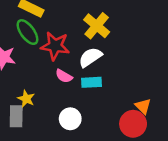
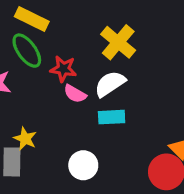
red star: (55, 46) -> (63, 69), size x0.7
pink semicircle: (64, 76) -> (75, 94), moved

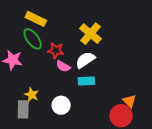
white circle: (83, 165) -> (61, 105), moved

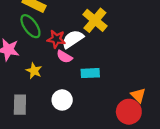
white semicircle: (85, 60) -> (73, 39), moved
yellow star: (32, 95) -> (34, 71), moved

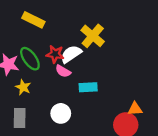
green ellipse: (30, 26) -> (30, 59), moved
yellow star: (34, 71) -> (23, 87), moved
orange triangle: (138, 95) -> (135, 109), turned -49

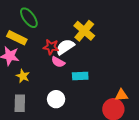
yellow rectangle: (33, 20) -> (17, 38), moved
green ellipse: (30, 59) -> (29, 18), moved

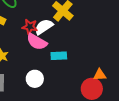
pink semicircle: (58, 62) -> (37, 42), size x1.5

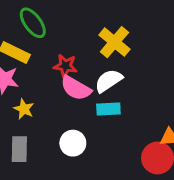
white semicircle: (44, 27) -> (108, 81), moved

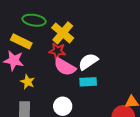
green ellipse: (33, 23) -> (34, 20), turned -45
yellow cross: (114, 42) -> (63, 33), moved

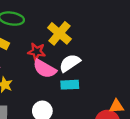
yellow cross: (63, 33) -> (59, 33), moved

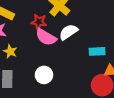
cyan rectangle: (70, 85) -> (97, 51), moved

